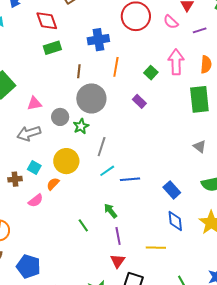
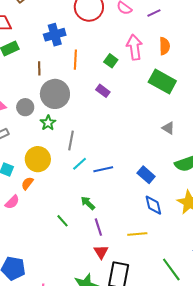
green rectangle: (199, 99) -> (162, 81), turned -48
gray circle: (60, 117) -> (25, 107), moved

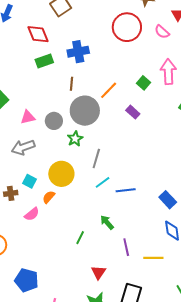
blue cross: (55, 35) -> (78, 52), moved
orange line: (75, 60) -> (109, 90), moved, turned 36
green line: (63, 221) -> (80, 238), turned 64
purple line: (98, 227) -> (126, 247), moved
red triangle: (101, 252) -> (98, 272), moved

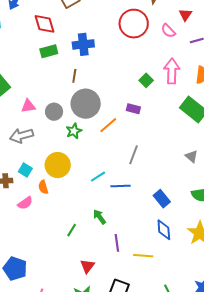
orange line: (109, 90) -> (108, 125), moved
purple rectangle: (133, 112) -> (133, 109), turned -32
gray line: (96, 158) -> (133, 155), moved
orange semicircle: (49, 197) -> (43, 187), turned -64

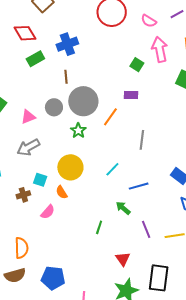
pink semicircle: (168, 31) -> (149, 21), moved
gray circle: (54, 112) -> (54, 107), moved
blue line: (120, 186) -> (139, 186), moved

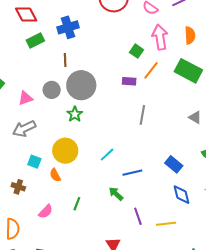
orange line: (110, 117) -> (151, 70), moved
gray line: (142, 140) -> (142, 115), moved
brown cross: (23, 195) -> (18, 187), moved, turned 32
pink semicircle: (48, 212) -> (46, 212), moved
green line: (99, 227) -> (77, 204), moved

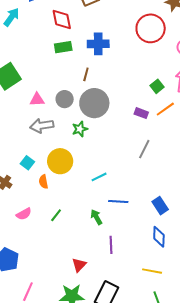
gray arrow: (24, 129) -> (42, 126), moved
yellow line: (166, 224) -> (152, 271), moved

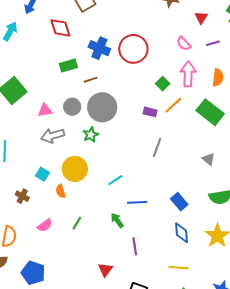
red circle: (151, 28) -> (133, 49), moved
blue cross: (98, 44) -> (99, 48), turned 30
green rectangle: (63, 47) -> (68, 65), moved
brown line: (86, 74) -> (91, 80), turned 64

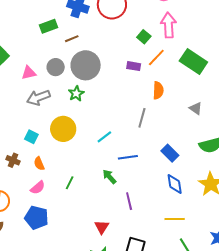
orange semicircle: (218, 78) -> (158, 90), moved
gray line: (157, 147) -> (142, 118), moved
orange semicircle: (61, 191) -> (39, 164), moved
blue pentagon: (33, 273) -> (36, 218), moved

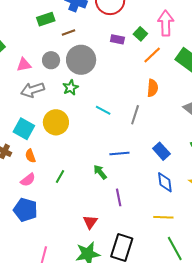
purple rectangle: (134, 66) -> (117, 39), moved
cyan square: (31, 137) -> (24, 129), size x1.5
cyan line: (104, 137) -> (103, 110), moved, turned 63

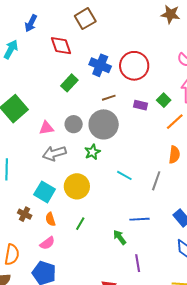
green rectangle: (46, 19) -> (69, 83), turned -30
brown line: (69, 33) -> (109, 98), moved
green line: (60, 176) -> (80, 224), moved

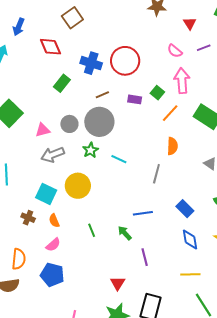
cyan line: (124, 175) -> (119, 159), moved
green line: (80, 224) -> (92, 230), moved, turned -48

